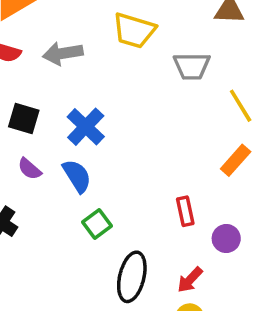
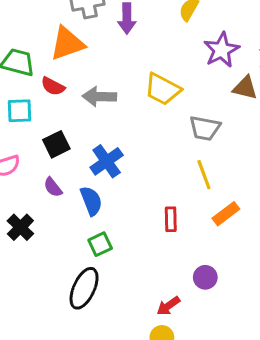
yellow line: (241, 106) -> (204, 175), moved
black square: (24, 118) -> (56, 144), turned 36
red rectangle: (185, 211) -> (171, 219), moved
black ellipse: (132, 277) -> (84, 288), moved

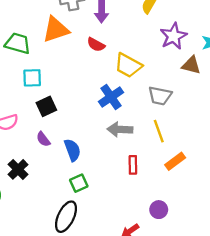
red semicircle: (53, 86) -> (96, 45), moved
gray arrow: (99, 97) -> (120, 129), moved
cyan square: (20, 111) -> (32, 78), moved
blue cross: (107, 161) -> (111, 97), moved

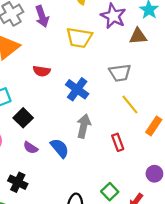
red semicircle: (96, 45) -> (42, 71), moved
yellow trapezoid: (128, 65) -> (79, 38), moved
gray arrow: (120, 129) -> (84, 126), moved, turned 120
green square: (79, 183) -> (110, 192), moved

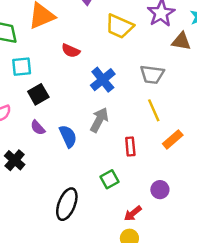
green square: (110, 192) -> (110, 179), moved

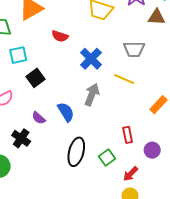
yellow line: (154, 110) -> (124, 79), moved, turned -36
purple semicircle: (38, 128) -> (39, 118), moved
red rectangle: (130, 146) -> (128, 135), moved
green square: (110, 179) -> (107, 157), moved
black ellipse: (67, 204) -> (76, 152), moved

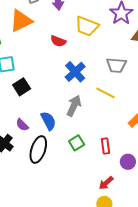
red semicircle: (60, 36) -> (58, 41), moved
black ellipse: (76, 152) -> (38, 149), moved
green square: (107, 157) -> (77, 143), moved

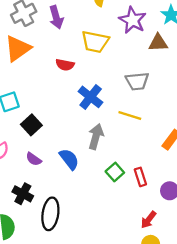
purple semicircle: (22, 125) -> (34, 159), moved
green square: (77, 143) -> (115, 172), moved
black ellipse: (38, 149) -> (50, 214), moved

